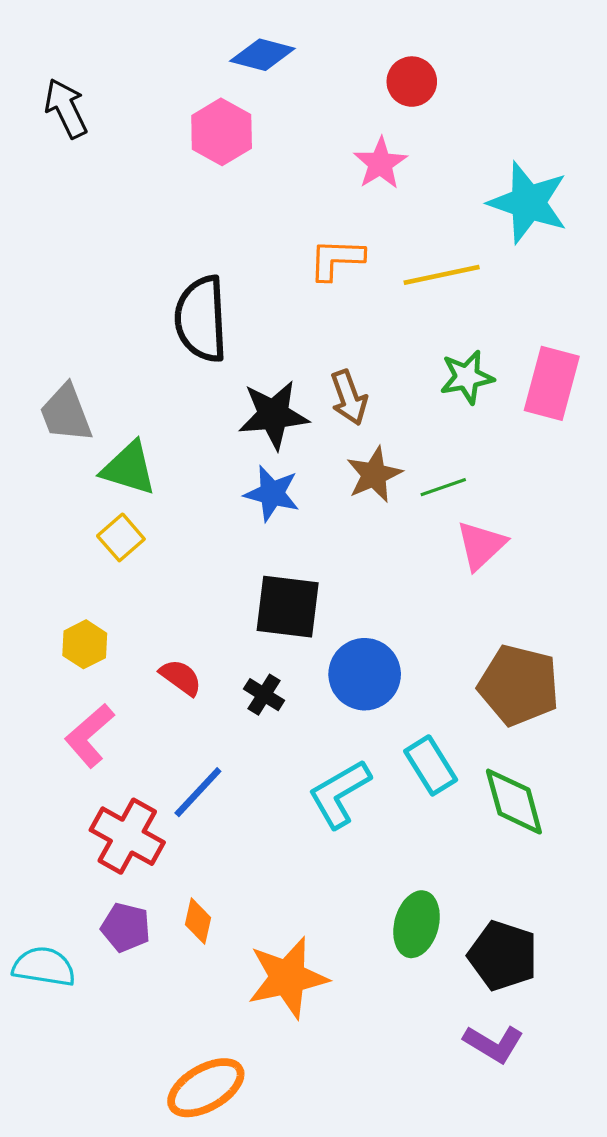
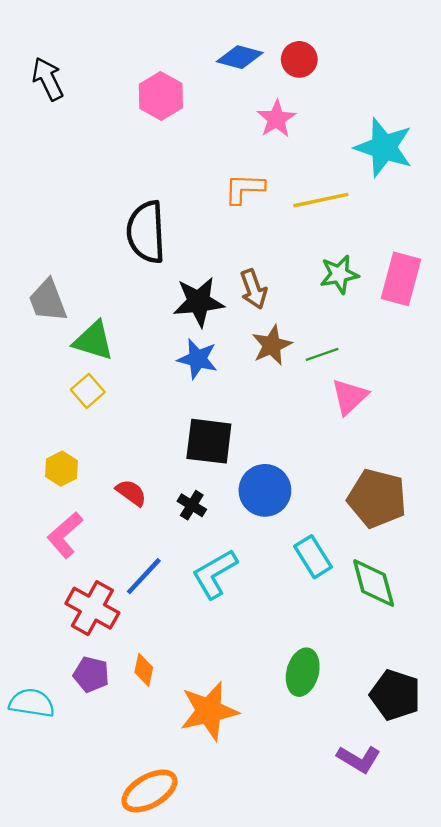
blue diamond: (262, 55) -> (240, 57), moved
cyan L-shape: (339, 794) -> (215, 574), moved
black pentagon: (503, 956) -> (395, 695), moved

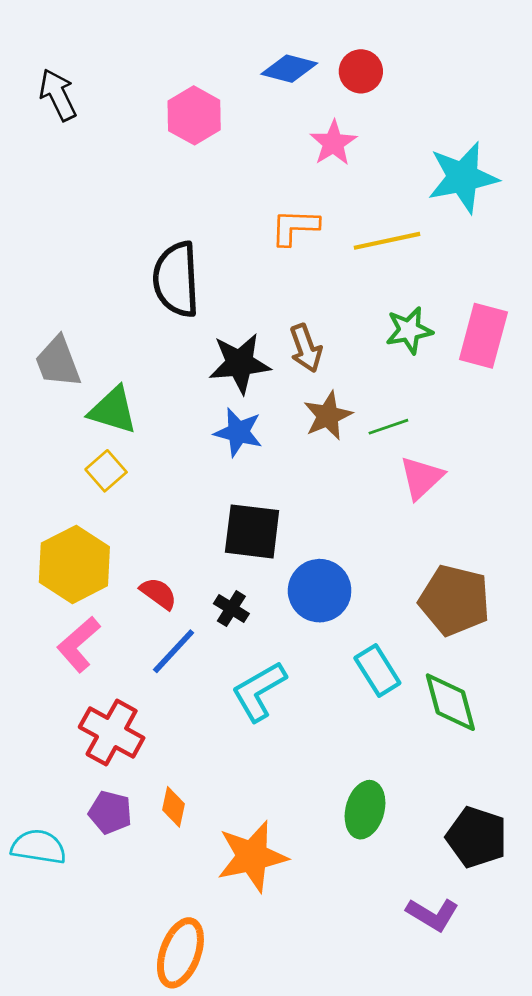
cyan star: (384, 147) -> (463, 177), turned -30
yellow hexagon: (61, 469) -> (74, 564), size x1.8
blue line: (144, 576) -> (174, 651), moved
orange ellipse: (149, 791) -> (180, 953), turned -40

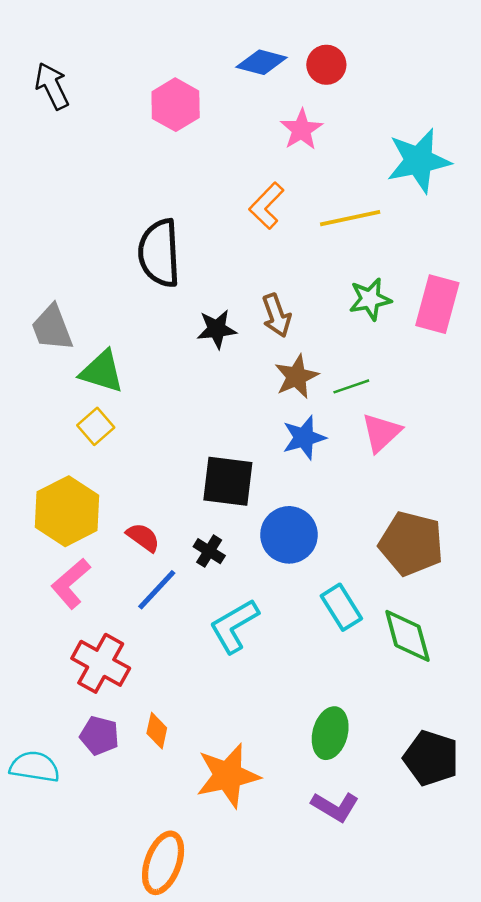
orange L-shape: (295, 227) -> (267, 206), turned -48
black star: (240, 363) -> (217, 329), size x0.7
blue star: (238, 432) -> (304, 438), moved, turned -30
purple L-shape: (433, 914) -> (335, 807), moved

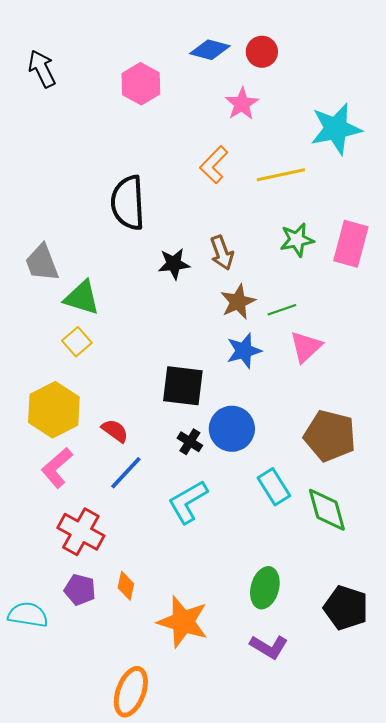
black cross: (209, 551) -> (190, 442), moved
orange star: (228, 776) -> (183, 622), turned 30

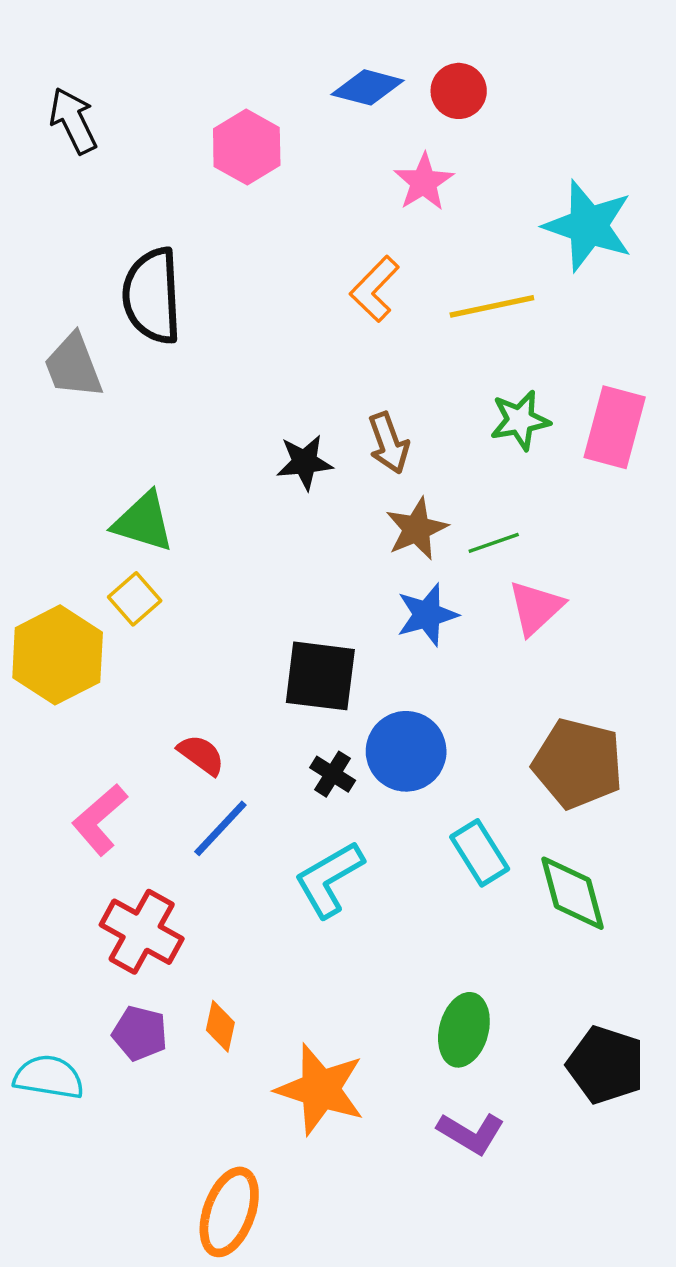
cyan star: (336, 129) -> (588, 226), turned 30
black semicircle: (128, 203) -> (152, 296), moved
gray trapezoid: (42, 263) -> (73, 366), moved
yellow hexagon: (54, 410) -> (58, 655), moved

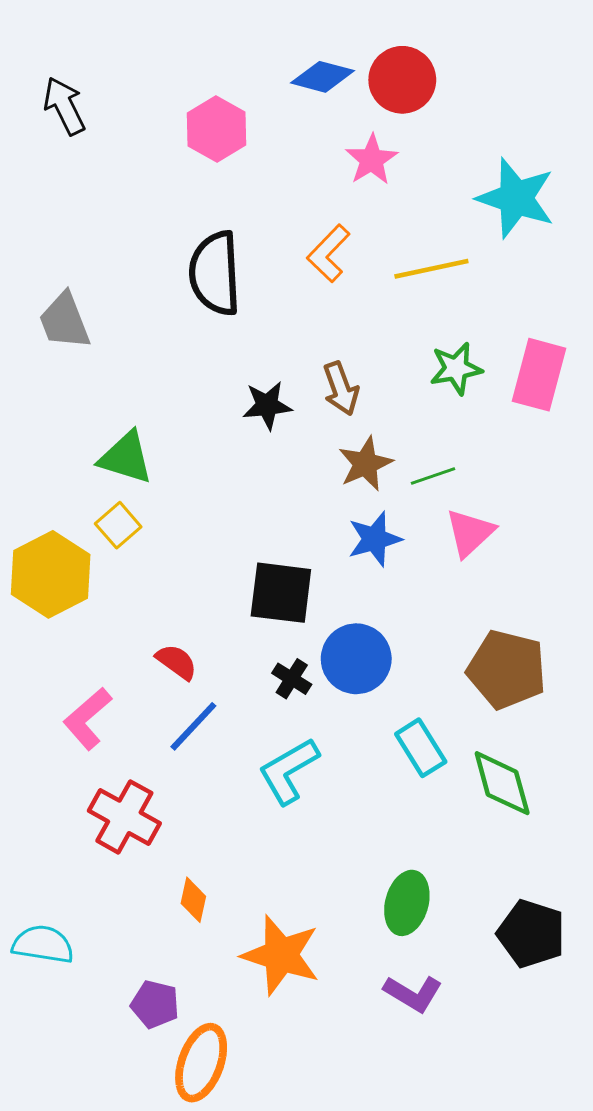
red circle: (459, 91) -> (402, 80), size x1.4
black semicircle: (152, 296) -> (215, 273), moved
purple pentagon: (140, 1033) -> (155, 1004), moved

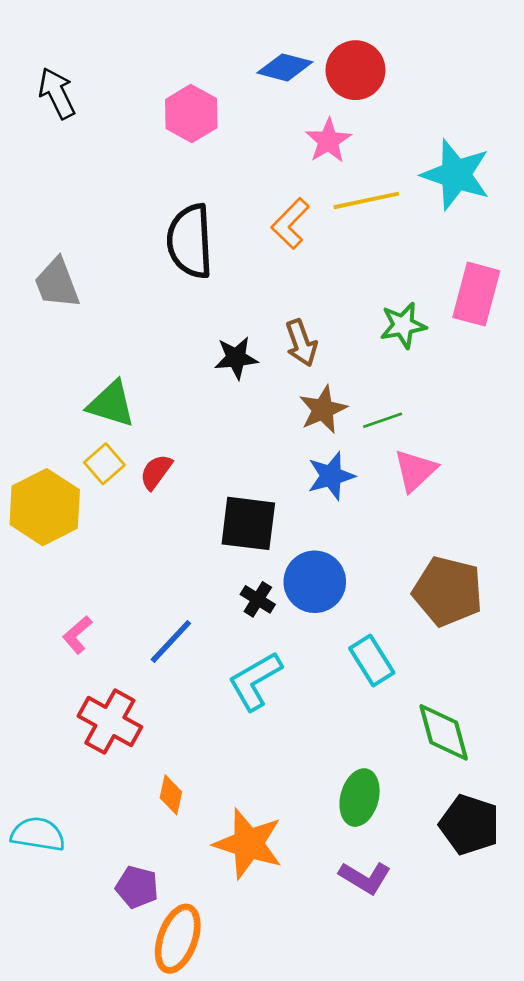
yellow line: (431, 269) -> (366, 200), moved
pink rectangle: (539, 375) -> (476, 294), moved
red semicircle: (177, 662) -> (156, 472), moved, turned -90
pink L-shape: (87, 719) -> (77, 635), size x0.7
green diamond: (502, 783) -> (444, 732), moved

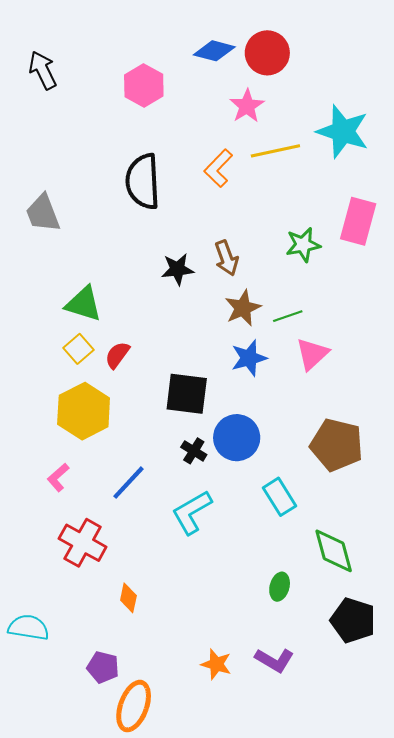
yellow hexagon: (45, 507) -> (84, 411), moved
green ellipse: (360, 798) -> (280, 587), moved, size x0.7
orange star: (248, 844) -> (216, 664), moved, size x0.6

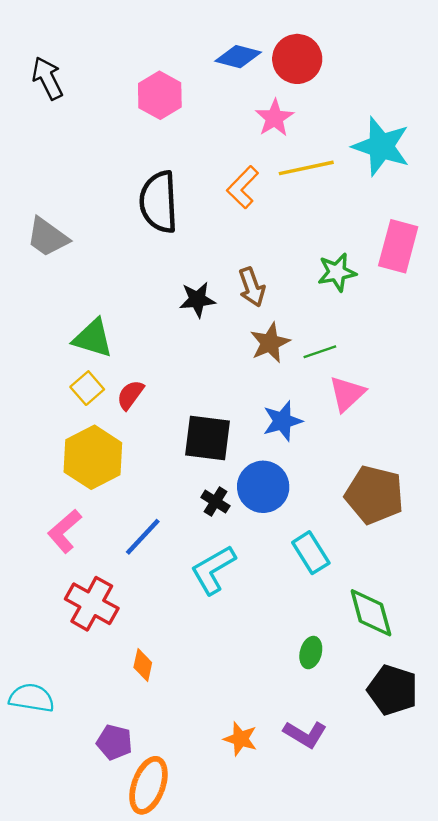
gray trapezoid: (43, 213) -> (47, 237), turned -33
blue star: (249, 358) -> (282, 421), moved
pink L-shape: (58, 477) -> (65, 531), size x1.4

